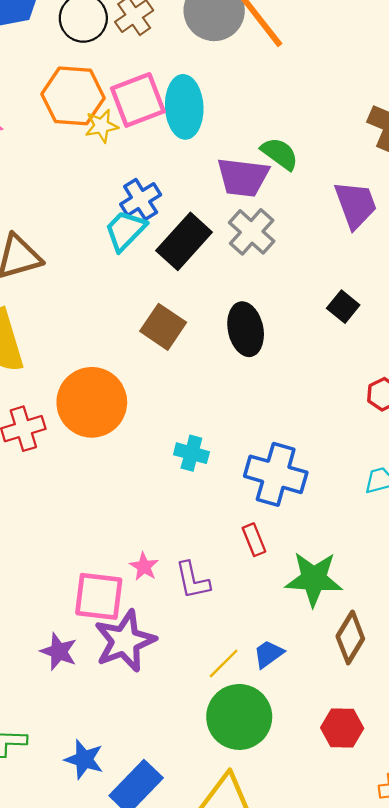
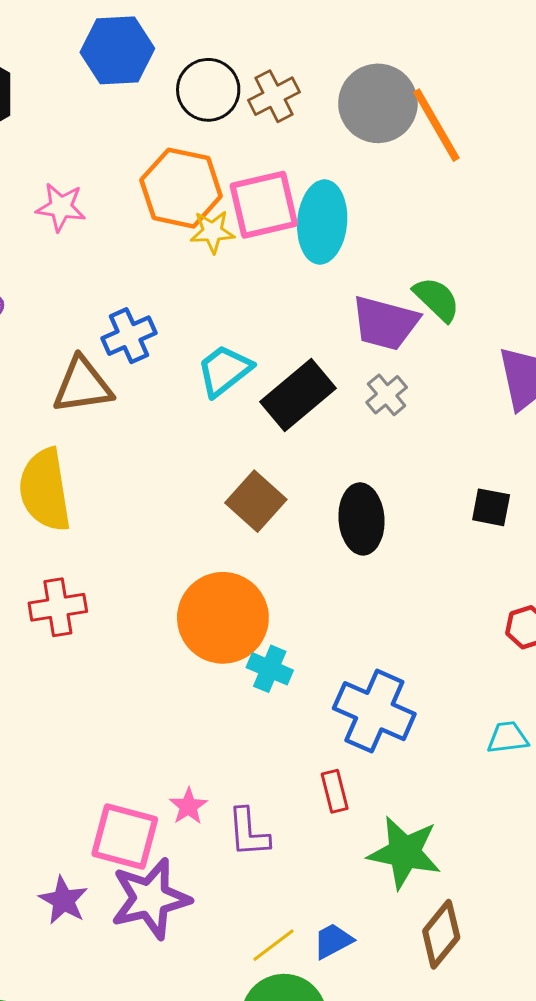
blue cross: (141, 199) -> (129, 336), moved
gray cross: (252, 232) -> (387, 395), size x0.7
black square: (343, 307) -> (491, 507), turned -36
orange circle: (92, 402) -> (223, 618), moved

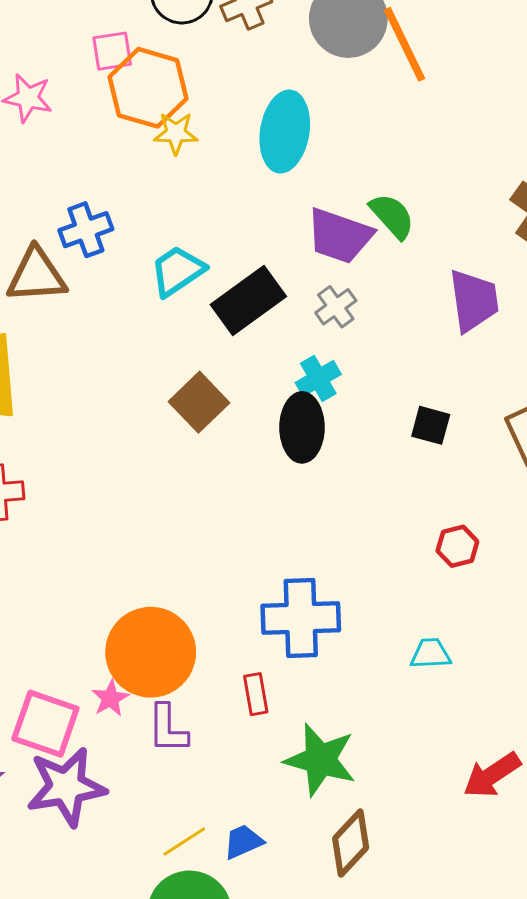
pink square: (264, 205) -> (112, 51), moved, size x0.6
orange circle: (223, 618) -> (151, 652), moved
cyan cross: (270, 669) -> (318, 378), moved, turned 33
blue cross: (374, 711) -> (301, 618), turned -30

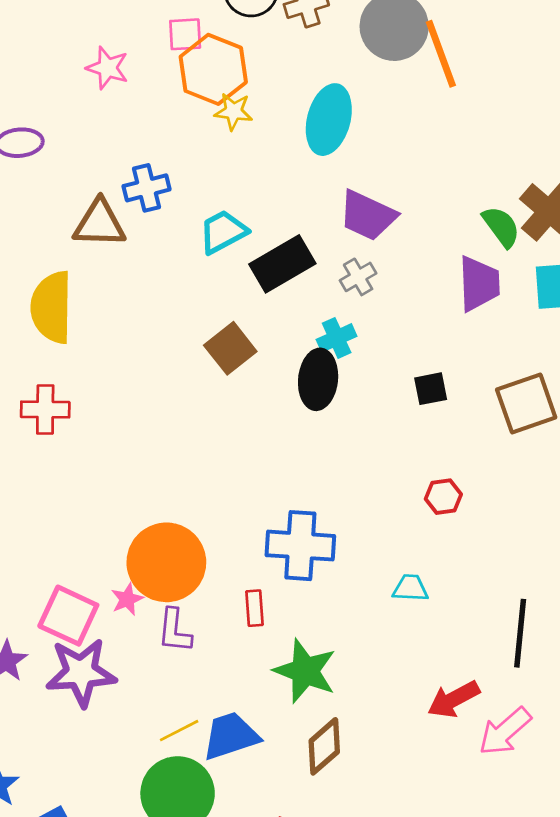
green semicircle: (392, 216) -> (501, 227), moved
black square: (431, 425) -> (431, 389), turned -32
blue trapezoid: (243, 842) -> (231, 736), size x1.6

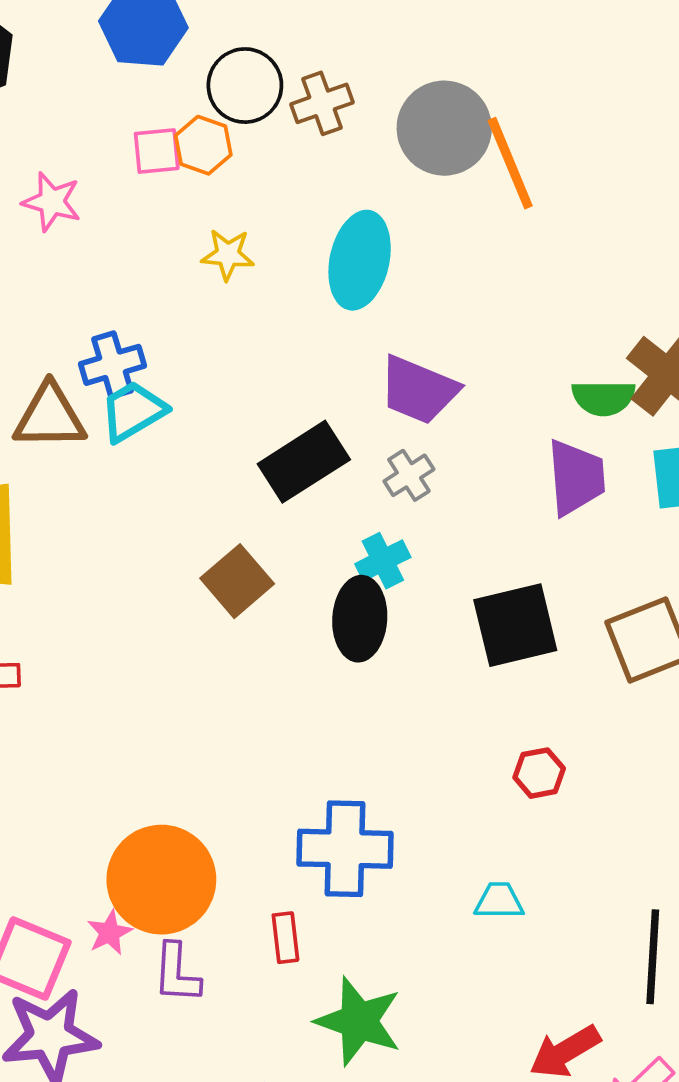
orange hexagon: (213, 69) -> (203, 145), moved, size x0.6
green semicircle: (501, 227) -> (603, 398), turned 129
cyan trapezoid: (223, 232) -> (133, 411), moved
black square: (431, 389) -> (515, 625), size x1.8

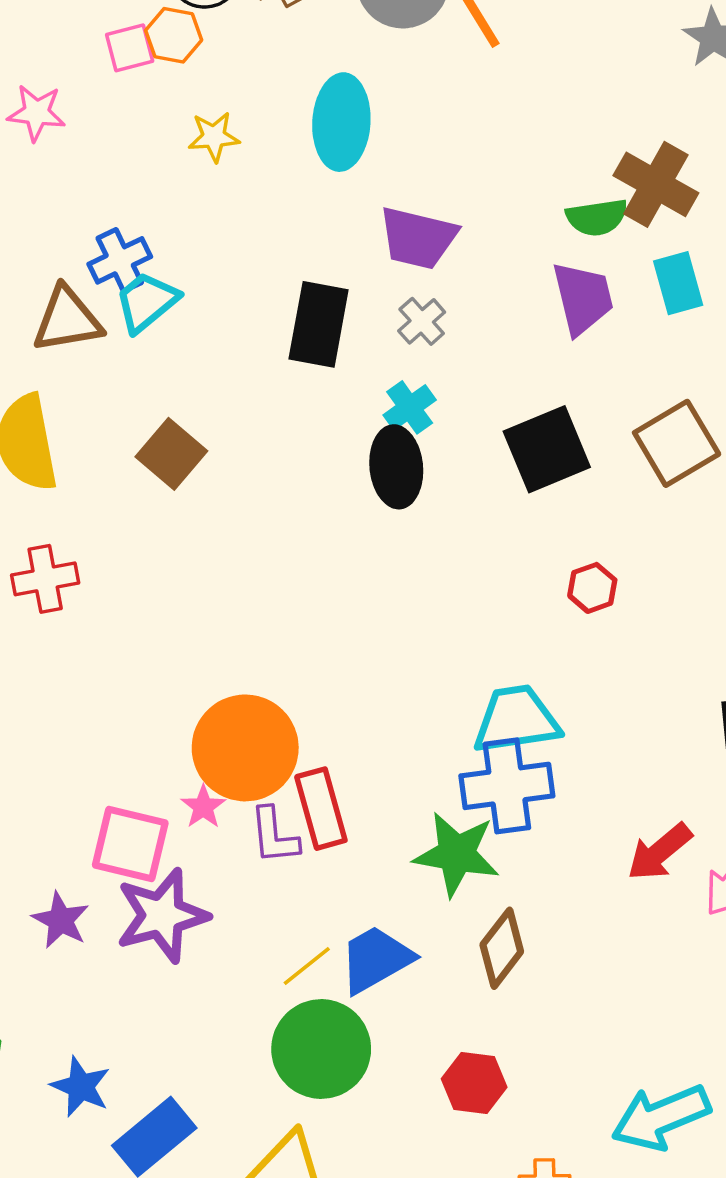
black rectangle: (304, 462) -> (319, 324), turned -38
brown square: (237, 581) -> (171, 454), moved
blue cross: (345, 849) -> (507, 786), moved
cyan trapezoid: (499, 901) -> (516, 720), moved, size x1.8
red rectangle: (285, 938) -> (321, 809), moved, size x1.6

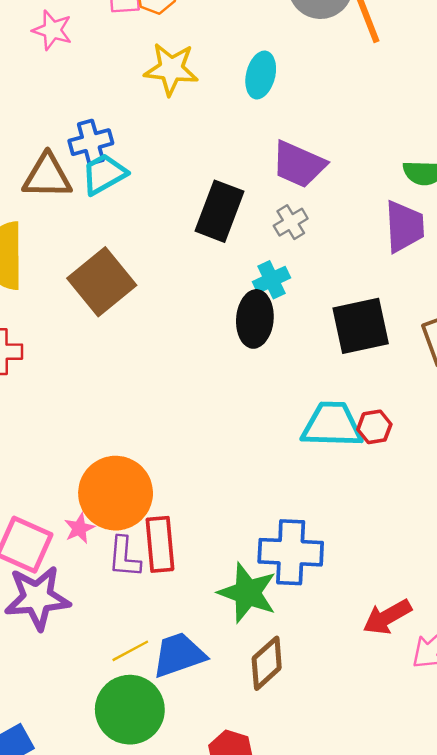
cyan ellipse: (341, 122) -> (261, 75), size x0.7
yellow star: (214, 137) -> (171, 69), size x1.5
brown square: (171, 454) -> (102, 282), size x1.4
cyan trapezoid: (516, 720) -> (332, 425), moved

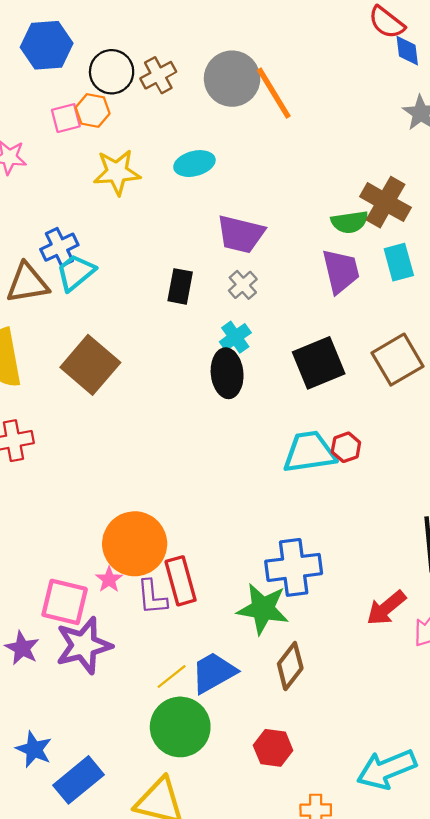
cyan ellipse: (261, 75) -> (194, 164), turned 72
black rectangle: (219, 211) -> (180, 286), size x0.7

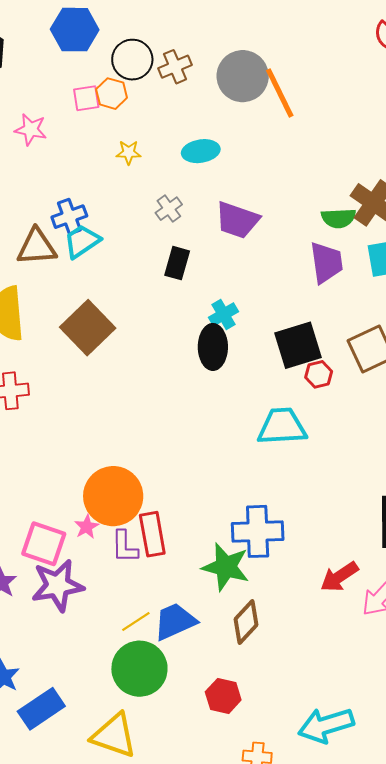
yellow star: (117, 172) -> (129, 152), size x0.6
gray cross: (243, 285) -> (169, 209), moved
red hexagon: (346, 447) -> (319, 374), moved

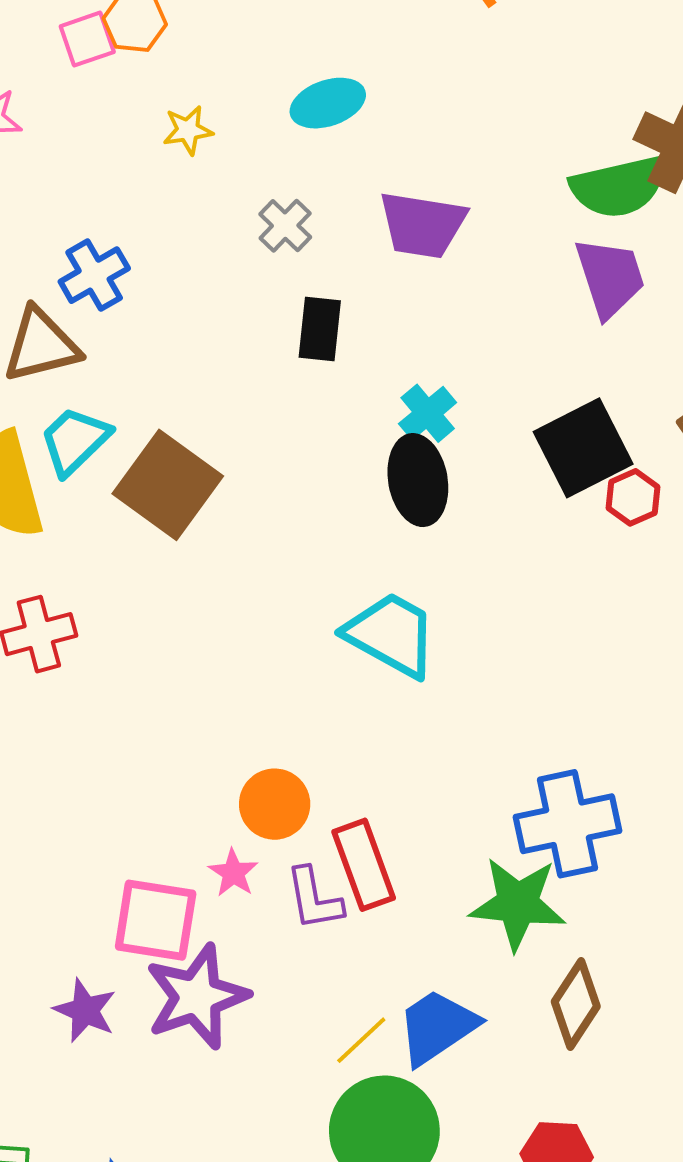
green semicircle: (339, 218) -> (619, 187), size x1.4
cyan trapezoid: (82, 241) -> (75, 441), moved
cyan trapezoid: (282, 427) -> (391, 635), moved, turned 42
orange circle: (113, 496) -> (275, 804), size x0.6

